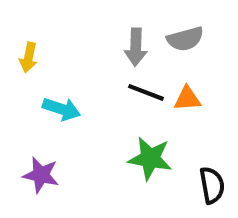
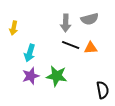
cyan arrow: (62, 109) -> (30, 53), turned 90
green star: (150, 158) -> (57, 76), moved
purple star: (41, 175) -> (31, 76), moved, turned -30

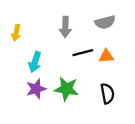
gray arrow: (66, 23) -> (65, 27), moved
black line: (71, 45) -> (83, 53), turned -36
black semicircle: (103, 90) -> (107, 94), moved

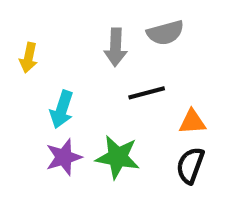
gray semicircle: (105, 22) -> (165, 33), moved
orange triangle: (106, 56) -> (192, 122), moved
black semicircle: (107, 94) -> (190, 165), turned -150

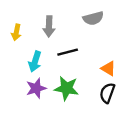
gray arrow: (116, 47) -> (49, 26), moved
black line: (147, 93) -> (68, 52), moved
orange triangle: (192, 122) -> (108, 68), turned 35

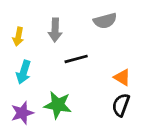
cyan arrow: (35, 61) -> (24, 72), moved
purple star: (36, 88) -> (22, 113), moved
green star: (66, 88) -> (58, 105), moved

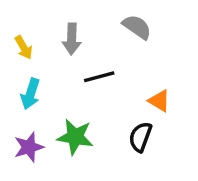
gray semicircle: (105, 21) -> (137, 27), turned -130
yellow arrow: (18, 37) -> (24, 48), turned -42
black semicircle: (121, 105) -> (140, 137), moved

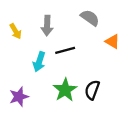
cyan arrow: (30, 94) -> (39, 62), moved
orange triangle: (159, 101) -> (112, 41), moved
green star: (75, 137) -> (65, 90), moved, turned 30

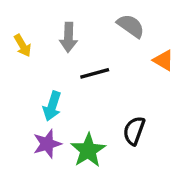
cyan arrow: (39, 62) -> (52, 106), moved
green star: (65, 90) -> (88, 150), moved
purple star: (19, 97) -> (47, 144), moved

